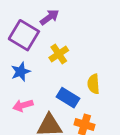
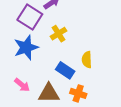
blue star: (21, 72) -> (26, 47), size x1.5
pink arrow: (23, 105) -> (22, 85), moved, turned -126

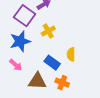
pink arrow: (22, 85) -> (16, 65), moved

